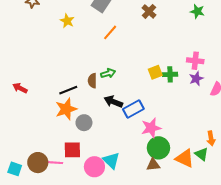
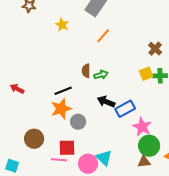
brown cross: (149, 11) -> (155, 49), moved
brown semicircle: (92, 81) -> (86, 71), moved
pink star: (151, 128) -> (142, 127), turned -30
brown circle: (38, 163) -> (34, 139), moved
pink line: (55, 163) -> (59, 160), moved

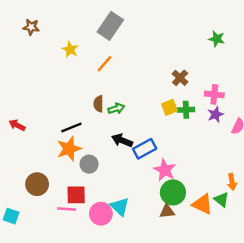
orange line: (103, 36) -> (104, 64), moved

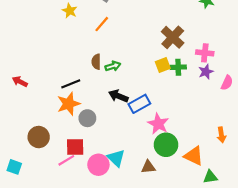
brown cross: (180, 78) -> (173, 37), size x1.5
green triangle: (221, 200) -> (210, 177), moved, turned -48
pink line: (67, 209) -> (66, 160), turned -35
brown triangle: (167, 211) -> (148, 167), moved

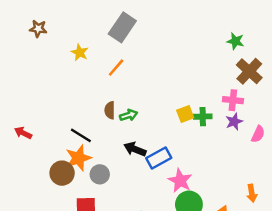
brown cross: (173, 37) -> (249, 71), moved
black line: (71, 84) -> (81, 135), turned 54
brown circle: (39, 137) -> (62, 173), moved

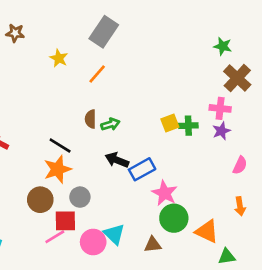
pink semicircle: (258, 134) -> (240, 165), moved
brown circle: (62, 173) -> (40, 200), moved
gray circle: (100, 174) -> (80, 197), moved

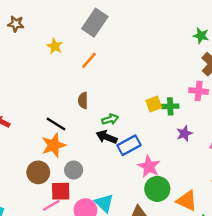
green arrow: (110, 124) -> (110, 119), moved
purple star: (221, 131) -> (184, 133), moved

